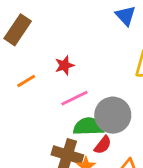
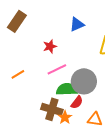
blue triangle: (126, 16) -> (77, 24), moved, turned 49
orange line: (26, 81) -> (18, 74), moved

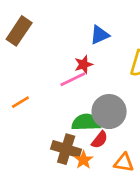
red star: (50, 46) -> (84, 64), moved
pink line: (57, 69) -> (73, 79), moved

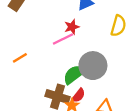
green semicircle: (86, 122) -> (74, 74), turned -35
red semicircle: (100, 140) -> (79, 95), moved

